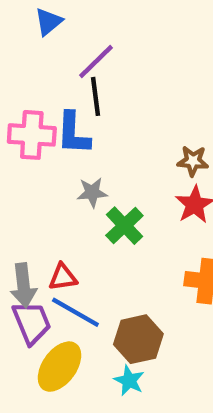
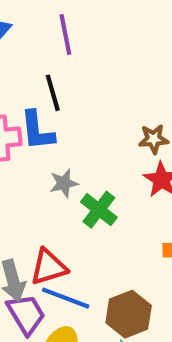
purple line: (96, 62) -> (65, 35), moved, turned -48
red triangle: (63, 277) -> (49, 267), size x1.4

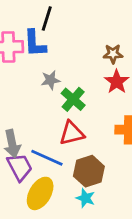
black line: (53, 93) -> (47, 19), turned 30
red triangle: (49, 267) -> (72, 133), moved

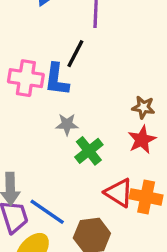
red triangle: (72, 133) -> (119, 193), moved, turned 36

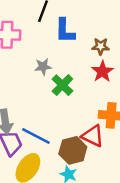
blue L-shape: (57, 79) -> (65, 31), moved
red triangle: (119, 193) -> (93, 136), moved

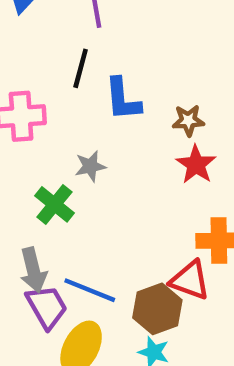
green cross: (62, 85) -> (54, 204), moved

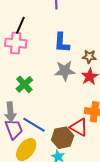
black line: (81, 68) -> (20, 25), moved
gray star: (90, 166) -> (65, 71), moved, size x1.5

